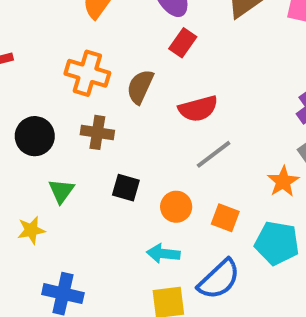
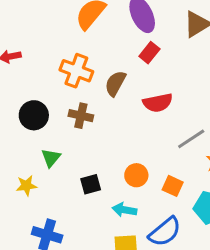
gray line: (214, 154) -> (191, 139), moved
black square: (126, 188) -> (91, 184), moved, turned -35

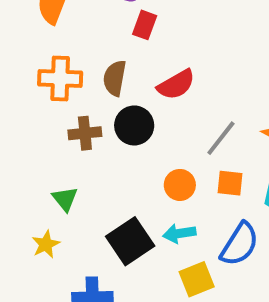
black circle: (34, 115) -> (134, 125), moved
gray line: (191, 139) -> (221, 138), moved
black square: (91, 184) -> (130, 241), moved, size x1.6

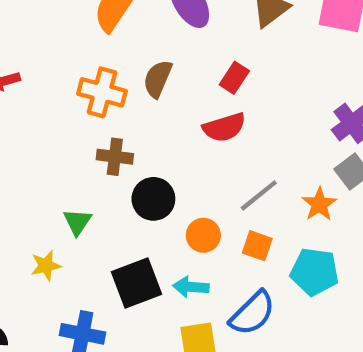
red rectangle: (145, 25) -> (234, 78), moved
brown semicircle: (115, 78) -> (158, 79), moved
black circle: (134, 125) -> (153, 199), moved

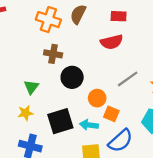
red rectangle: (234, 78) -> (119, 16), turned 56
orange square: (257, 246) -> (111, 114), moved
yellow star: (46, 266) -> (25, 113), moved

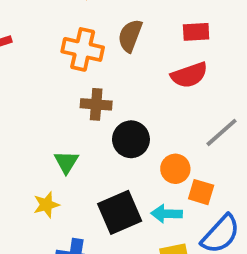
yellow star: (25, 113) -> (46, 205), moved

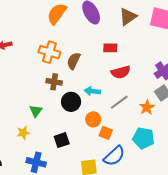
brown semicircle: (130, 36) -> (74, 61), moved
red semicircle: (189, 75) -> (121, 72), moved
black square: (120, 212) -> (62, 140), size x0.7
cyan arrow: (167, 214) -> (92, 91), moved

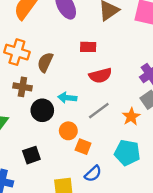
blue semicircle: (114, 156) -> (93, 174), size x0.7

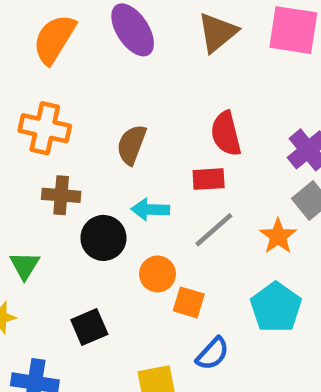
red rectangle: (88, 47) -> (209, 179), moved
brown semicircle: (45, 62) -> (131, 145), moved
red semicircle: (100, 75) -> (226, 134), moved, turned 95
cyan pentagon: (127, 153) -> (276, 307), turned 30

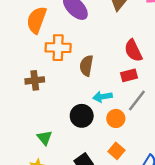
orange cross: (45, 128) -> (58, 48), moved
brown cross: (61, 195) -> (35, 80), moved
orange circle: (157, 274) -> (116, 118), moved
orange square: (189, 302) -> (116, 151), moved, turned 35

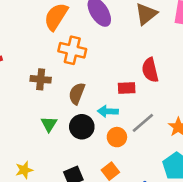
brown semicircle: (86, 66) -> (77, 94), moved
red rectangle: (129, 75) -> (127, 88), moved
green triangle: (44, 138) -> (49, 124), moved

